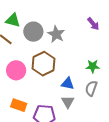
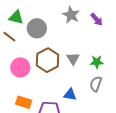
gray star: (56, 34) -> (71, 15), moved
blue triangle: (68, 84) -> (70, 95), moved
gray triangle: (68, 102) -> (73, 59), moved

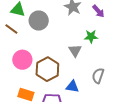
brown hexagon: (48, 60) -> (47, 69), moved
green star: (97, 62) -> (91, 36), moved

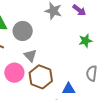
green star: (91, 36) -> (85, 41), moved
gray triangle: (75, 51) -> (30, 56), moved

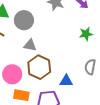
gray triangle: (30, 56) -> (30, 45), turned -40
pink circle: (14, 73) -> (12, 74), moved

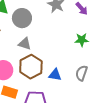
blue triangle: (66, 81) -> (55, 75), moved

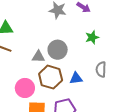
gray circle: (22, 18) -> (58, 50), moved

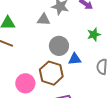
gray triangle: (38, 57) -> (44, 20), moved
blue triangle: (76, 78) -> (75, 59), moved

